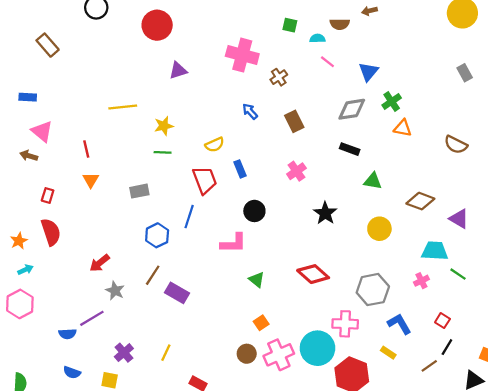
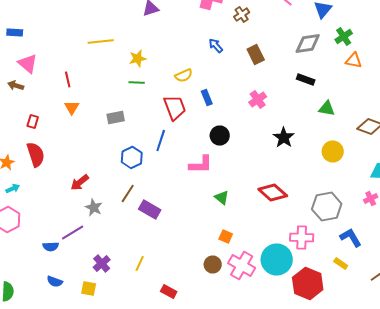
orange square: (261, 323) -> (226, 236), turned -32
pink cross: (279, 355) -> (242, 266), turned -36

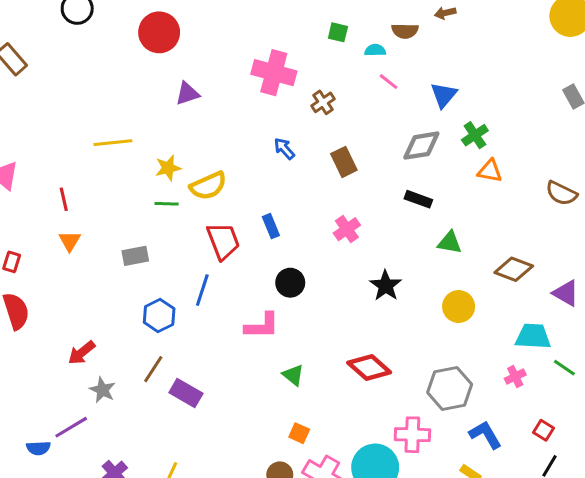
yellow semicircle: (184, 76) -> (208, 186), moved, size x1.4

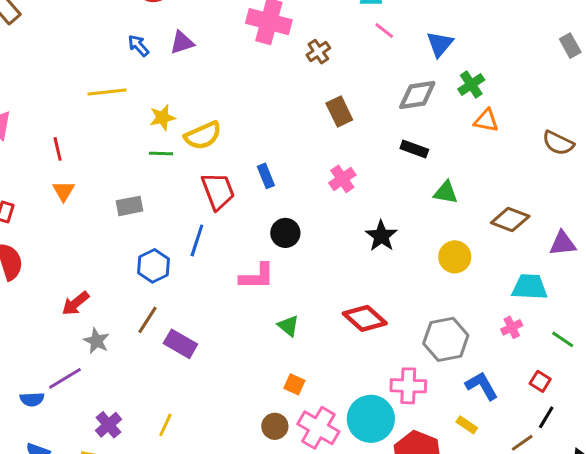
blue arrow: (284, 149) -> (138, 46), moved
purple triangle: (566, 293) -> (563, 243), turned -36
green line: (564, 368) -> (563, 339), moved

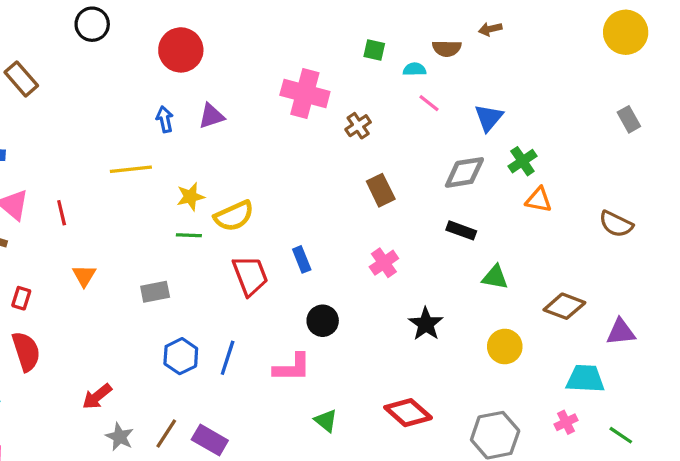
blue arrow: (138, 46) -> (165, 119), turned 30
red line: (58, 149) -> (62, 213), moved
blue line: (197, 240) -> (228, 358), moved
brown line: (147, 320) -> (166, 434), moved

